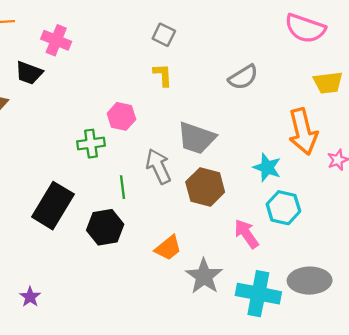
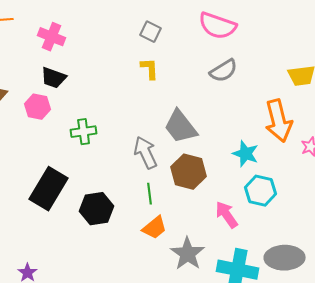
pink semicircle: (305, 28) -> (218, 26), moved
black trapezoid: (29, 73) -> (54, 78), moved
pink hexagon: (121, 116) -> (38, 107), moved
gray trapezoid: (196, 138) -> (181, 127), turned 33
green line: (123, 187) -> (150, 194), moved

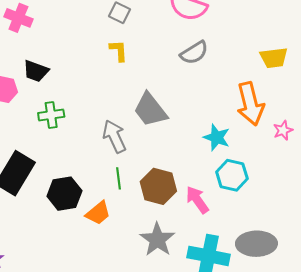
black trapezoid: (54, 78) -> (36, 71), moved
brown hexagon: (189, 172) -> (158, 186), moved
orange trapezoid: (155, 228) -> (98, 213), moved

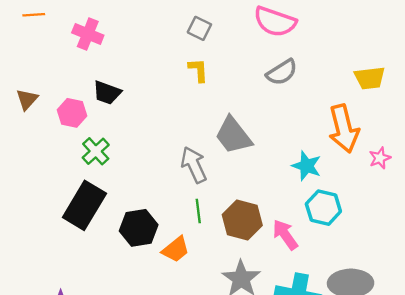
green cross: (51, 115) -> (96, 151), moved, turned -35

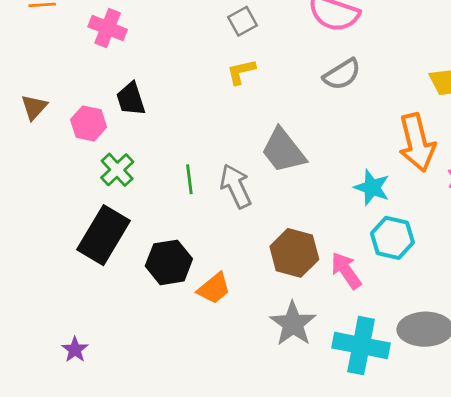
gray square: (199, 28) -> (243, 21), turned 35
yellow L-shape: (198, 70) -> (241, 72), turned -100
black trapezoid: (107, 93) -> (131, 99), turned 52
green line: (198, 211) -> (189, 179), moved

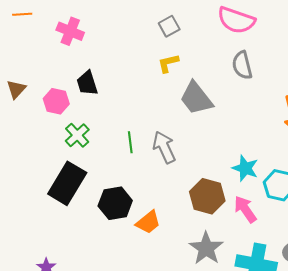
gray semicircle: (342, 74) -> (242, 65), turned 108
gray trapezoid: (283, 151) -> (196, 98), moved
cyan star: (372, 187) -> (245, 168), moved

